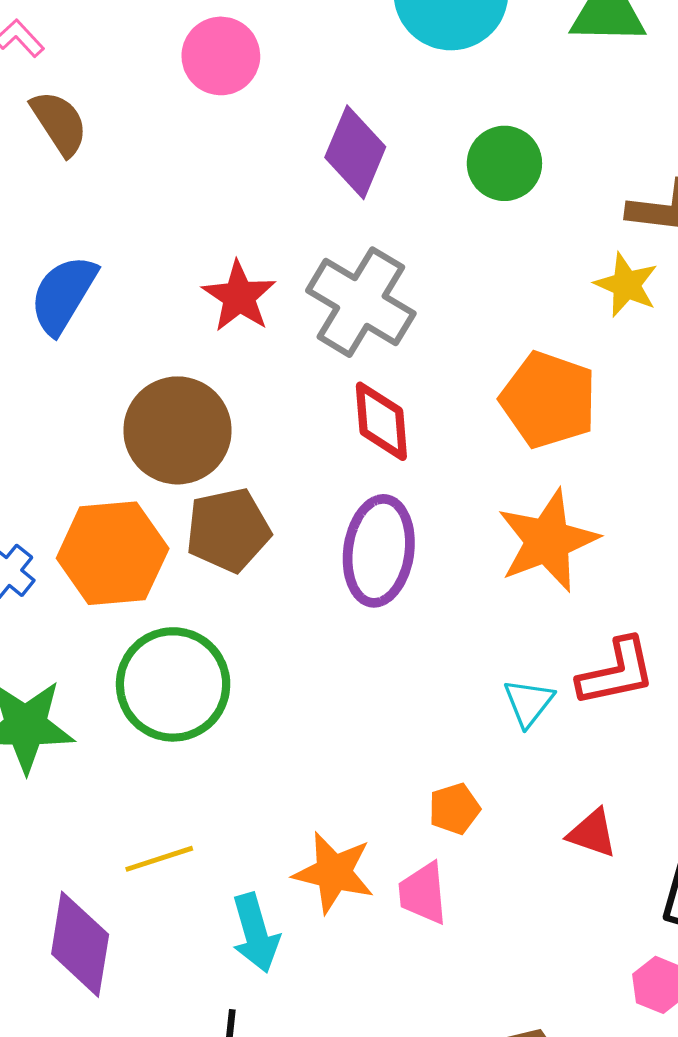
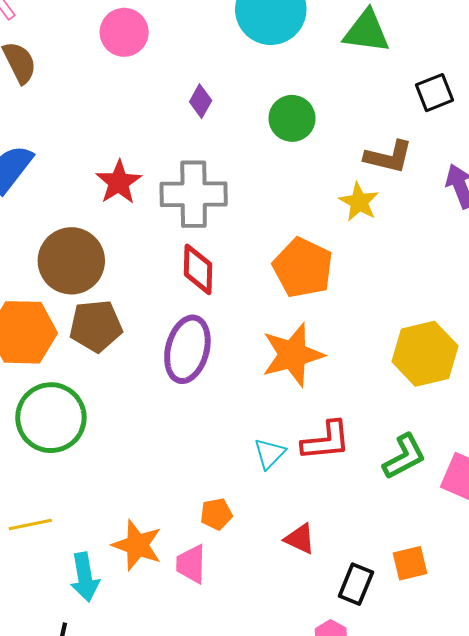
purple diamond: (355, 152) -> (201, 101), size x0.6
gray cross: (361, 302) -> (194, 194), turned -38

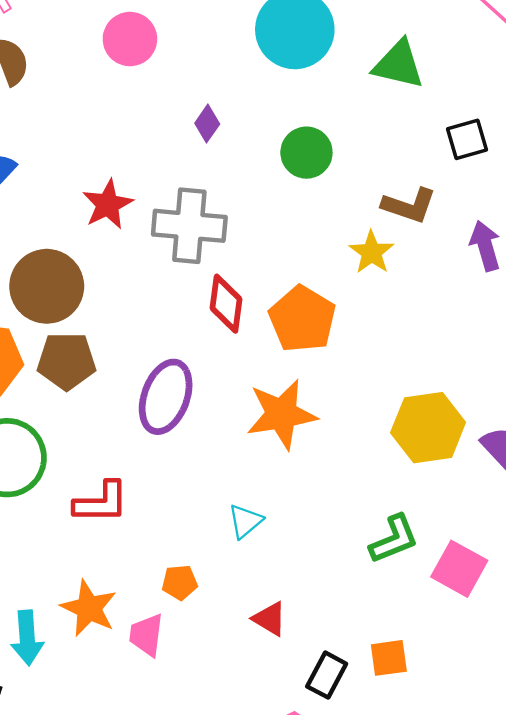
red diamond: (198, 269) -> (226, 304), moved
red L-shape: (326, 441) -> (101, 502), moved

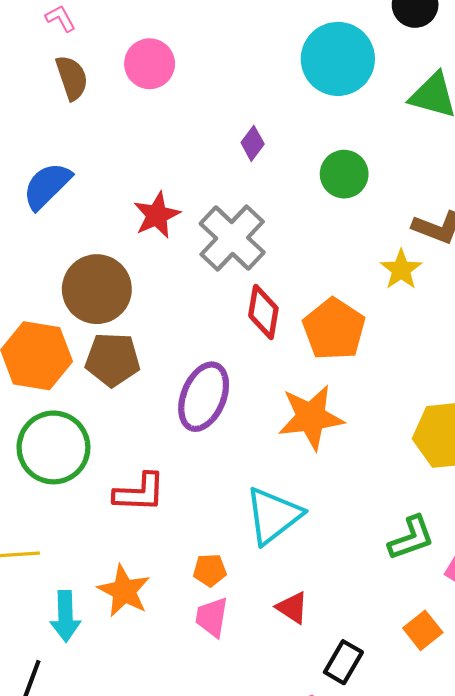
pink circle: (130, 39) -> (150, 64), moved
gray cross: (189, 226) -> (232, 238), turned 36
cyan triangle: (245, 521) -> (273, 516), size x1.8
pink trapezoid: (146, 635) -> (212, 617), moved
orange square: (389, 658) -> (423, 630), moved, turned -33

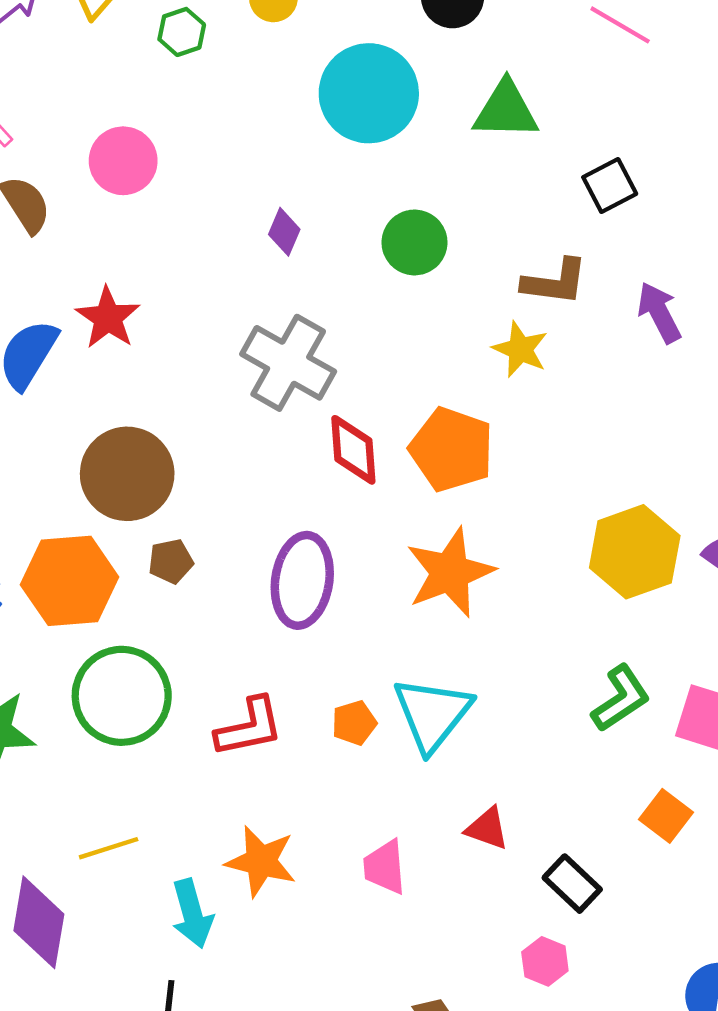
red star: (157, 215) -> (108, 318), moved
brown pentagon: (113, 360) -> (171, 561), size x0.6
orange pentagon: (210, 570) -> (354, 723), moved
black rectangle: (343, 662) -> (572, 884), turned -63

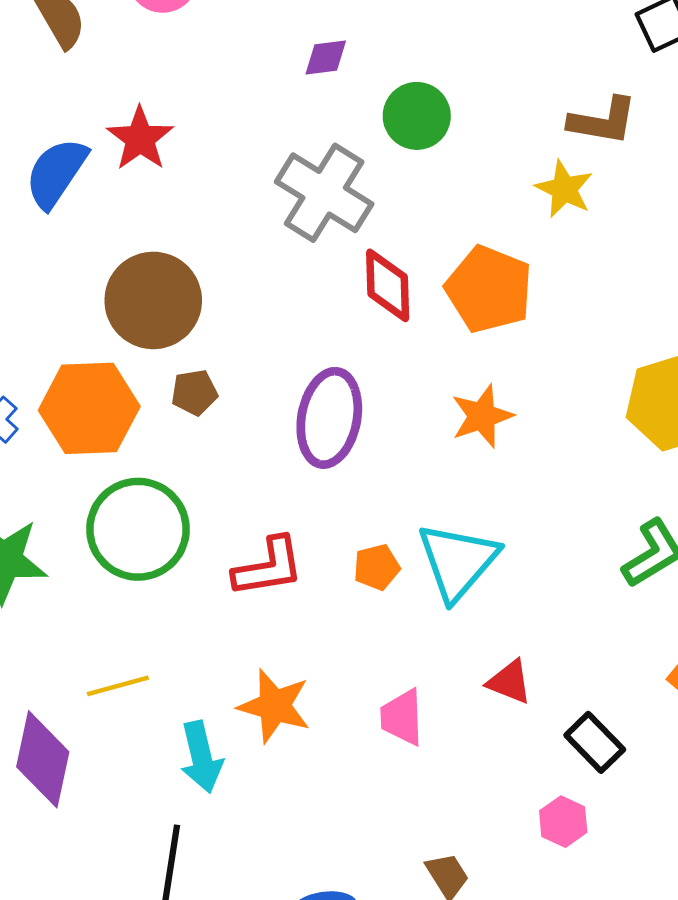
purple diamond: (284, 232) -> (326, 58), turned 57
green circle: (414, 242) -> (417, 116), moved
orange star: (450, 572) -> (482, 416), size x0.7

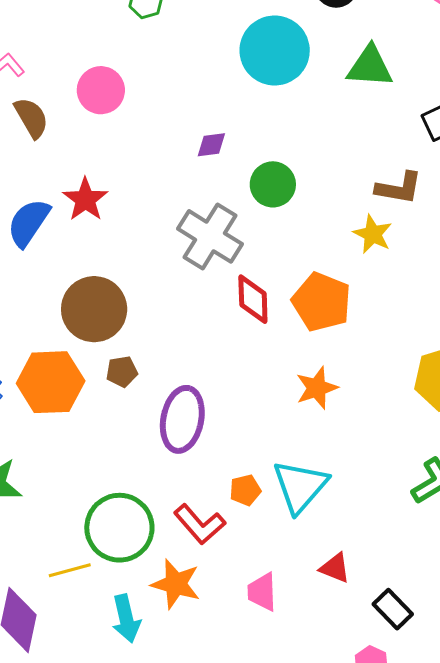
purple ellipse: (329, 418) -> (182, 419), moved
green circle: (138, 529) -> (119, 528), moved
red L-shape: (268, 567) -> (200, 524), moved, turned 58

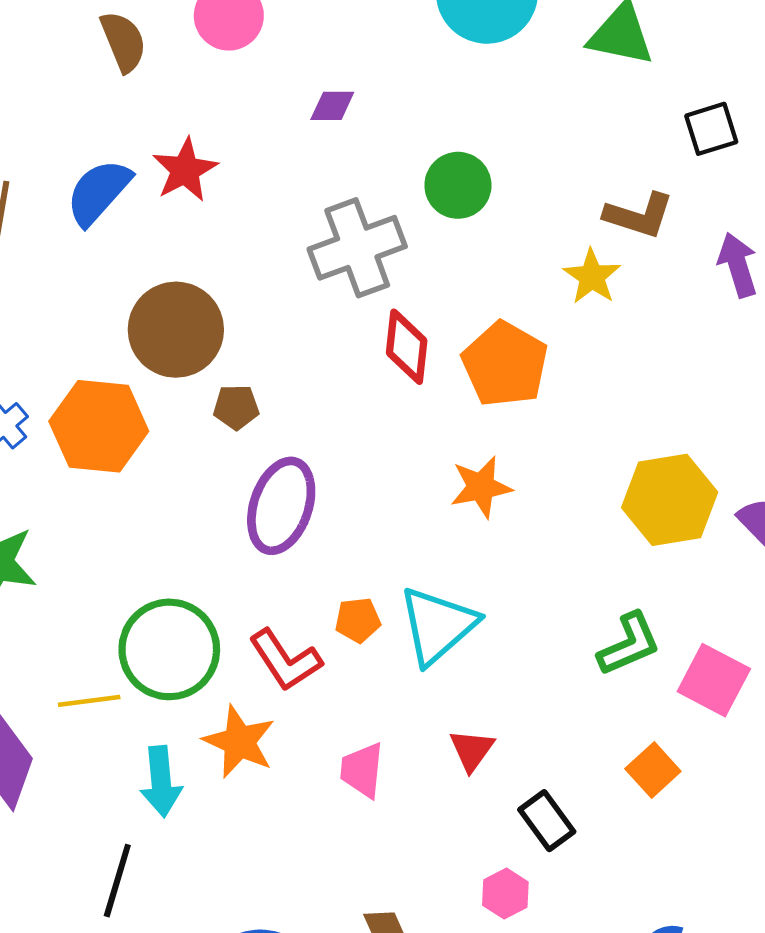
purple diamond: (211, 145) -> (332, 106), moved
gray cross: (210, 236) -> (357, 248), turned 30
brown pentagon: (122, 372) -> (236, 407), moved
red triangle: (335, 568) -> (472, 750), turned 36

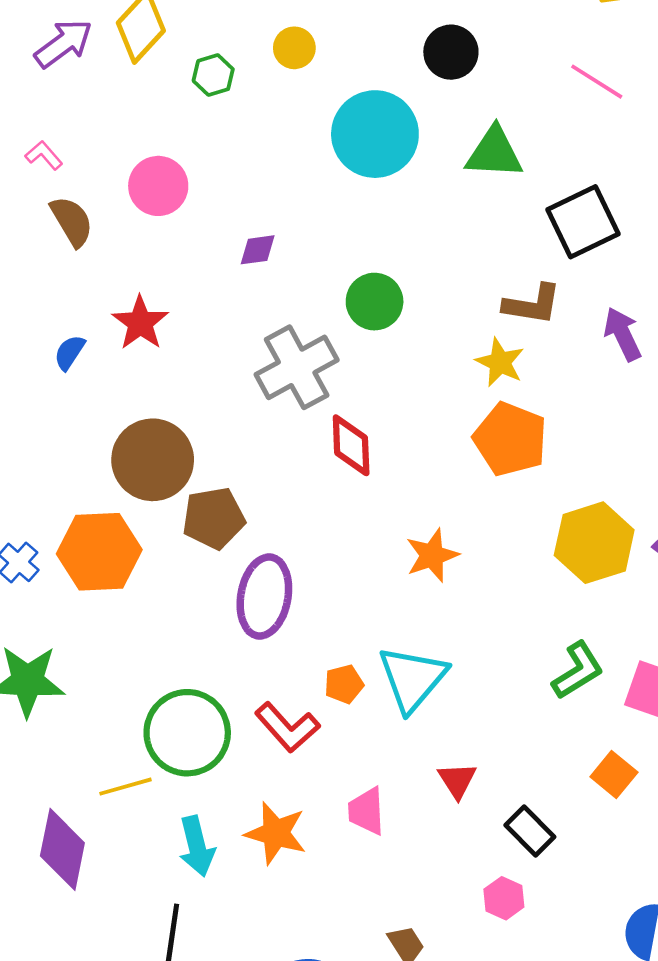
black square: (711, 129) -> (583, 222), size x1.5
blue semicircle: (99, 192) -> (70, 352), size x0.6
orange pentagon: (505, 364) -> (510, 439), moved
brown pentagon: (236, 407) -> (214, 518), size x1.6
orange star: (239, 742) -> (276, 833), moved

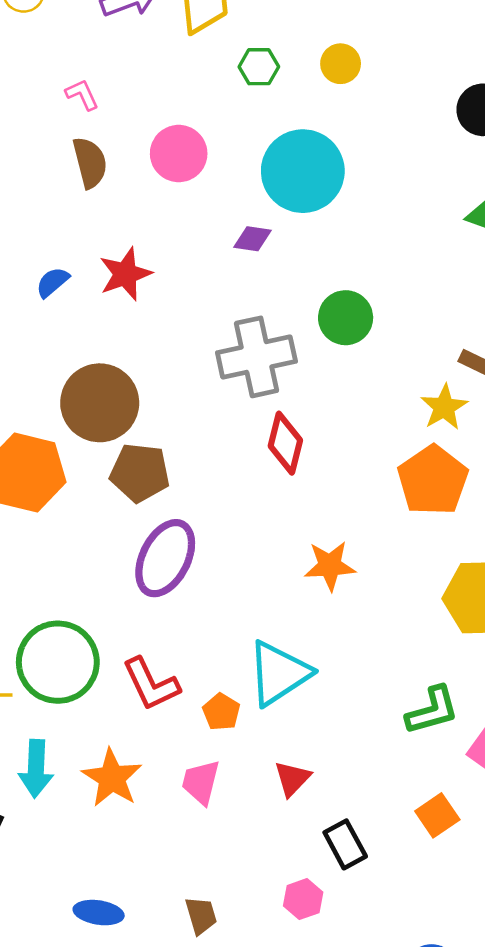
cyan circle: (375, 134) -> (303, 171), moved
orange pentagon: (344, 684) -> (221, 712), moved, turned 30

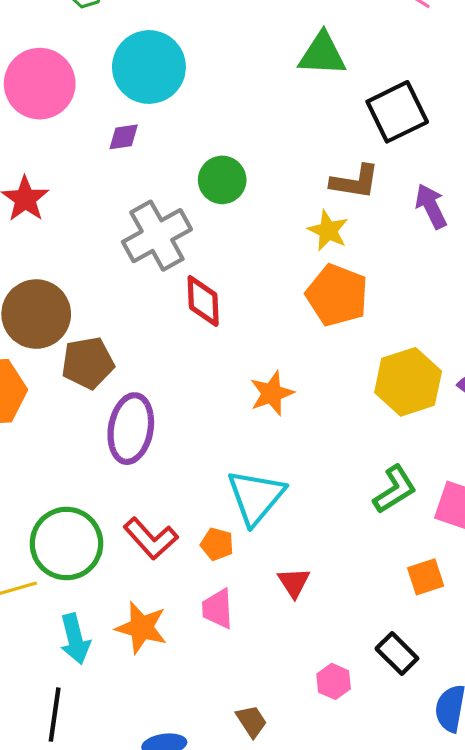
pink circle: (179, 154) -> (40, 84), size x1.4
orange square: (437, 815) -> (426, 577), turned 33
black rectangle: (345, 844) -> (397, 653), moved

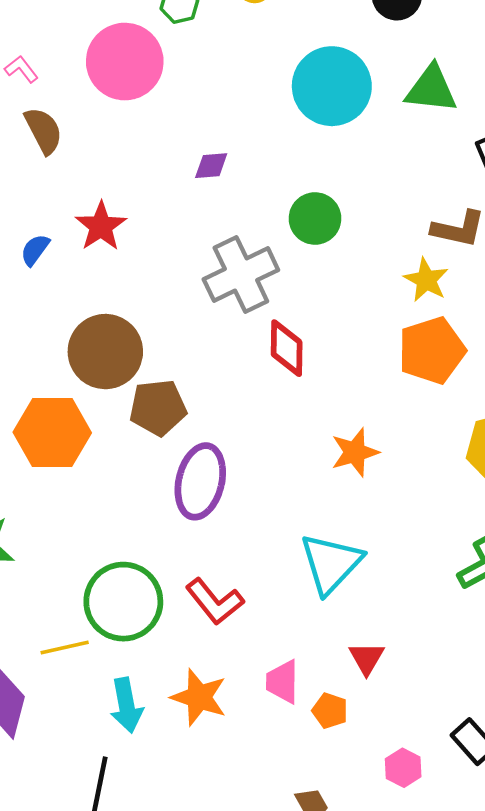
cyan circle: (149, 67) -> (332, 86), moved
pink circle: (40, 84) -> (125, 62), moved
orange pentagon: (337, 295) -> (432, 350), turned 30
orange pentagon: (217, 544) -> (330, 711), moved

